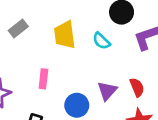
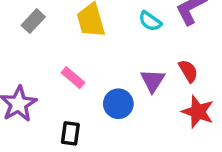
cyan semicircle: (101, 41) -> (150, 21), moved
pink rectangle: (43, 79) -> (73, 78), turned -48

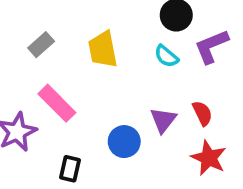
pink rectangle: (73, 78) -> (57, 103), moved, size x1.5

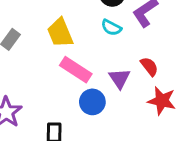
pink rectangle: (57, 103) -> (76, 70), moved

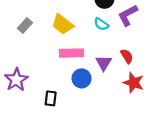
yellow trapezoid: (60, 33) -> (63, 24), turned -35
pink rectangle: (76, 70) -> (71, 53), turned -40

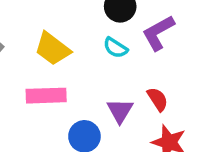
pink rectangle: (71, 53) -> (46, 96), moved

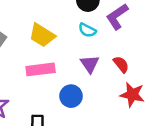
purple triangle: (120, 111) -> (90, 64), moved

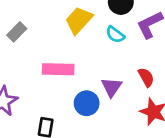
yellow trapezoid: (42, 35) -> (79, 20), moved, turned 92
purple triangle: (90, 64) -> (112, 87), moved

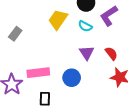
pink rectangle: (58, 69) -> (38, 73), moved
purple triangle: (112, 87) -> (87, 53), moved

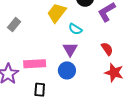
cyan semicircle: (85, 26) -> (75, 29), moved
purple triangle: (87, 53) -> (70, 49), moved

